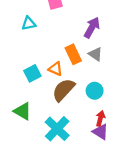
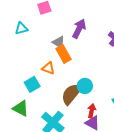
gray triangle: (95, 54) -> (59, 42), moved
cyan square: (32, 73) -> (32, 84), moved
brown semicircle: (63, 90) -> (71, 94), moved

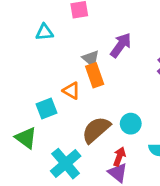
cyan circle: (85, 86) -> (131, 124), moved

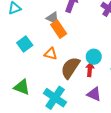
orange triangle: (71, 91) -> (51, 54), moved
cyan square: (46, 109) -> (25, 44), moved
red arrow: (119, 157) -> (90, 70), moved

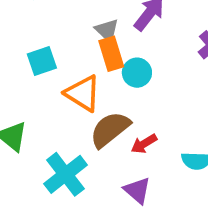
orange triangle: (51, 54) -> (83, 93), size x1.5
cyan circle: (94, 57) -> (137, 73), moved
red arrow: (90, 70) -> (144, 144), turned -144

